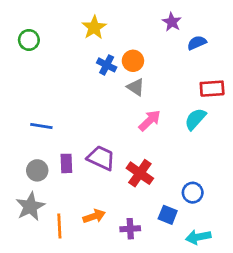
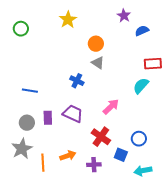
blue cross: (107, 65) -> (77, 81), moved
pink arrow: (150, 120) -> (111, 107), moved
red cross: (140, 173) -> (101, 137), moved

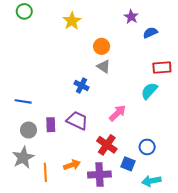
green circle: (21, 29) -> (24, 11), moved
blue line: (30, 91) -> (23, 101), moved
purple cross: (94, 165) -> (99, 175), size x1.5

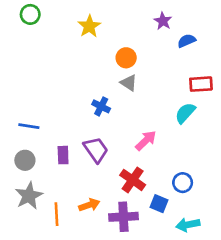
purple trapezoid: (77, 120) -> (96, 150), turned 30
gray circle: (28, 130) -> (25, 160), moved

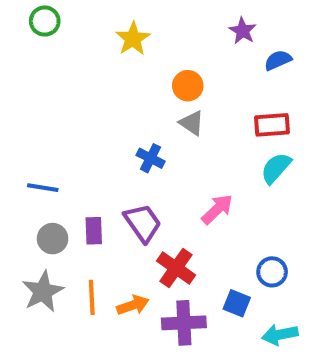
red rectangle: (201, 84) -> (272, 125), moved
gray circle: (25, 160) -> (53, 239), moved
red cross: (133, 180) -> (176, 268), moved
orange line: (56, 214) -> (92, 297), moved

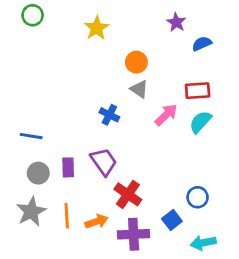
pink arrow: (217, 209) -> (166, 115), moved
blue square: (237, 303) -> (172, 220), turned 30

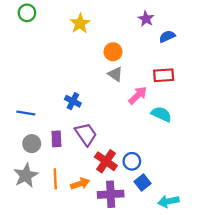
blue cross: (109, 115) -> (73, 101), moved
cyan semicircle: (200, 122) -> (161, 114), moved, turned 72
blue circle: (198, 197) -> (132, 161), moved

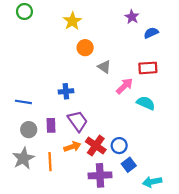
orange circle: (113, 52) -> (85, 48), moved
blue cross: (73, 101) -> (66, 91), turned -32
orange arrow: (80, 184) -> (72, 147), moved

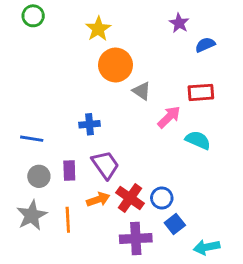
orange circle: (85, 48) -> (116, 65), size x1.5

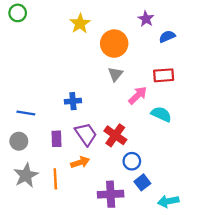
green circle: (33, 16) -> (18, 13), moved
orange circle: (116, 65) -> (114, 44), moved
gray triangle: (142, 91) -> (115, 74), turned 35
gray circle: (39, 176) -> (19, 141), moved
red cross: (130, 198) -> (115, 135), moved

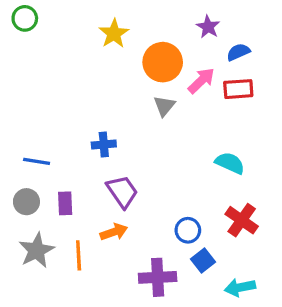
red rectangle: (164, 75) -> (238, 89), moved
pink arrow: (138, 95) -> (201, 81), moved
red cross: (115, 135) -> (242, 220), moved
purple rectangle: (56, 139) -> (65, 203), moved

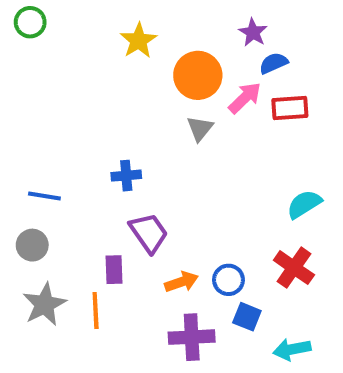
blue semicircle: (238, 52) -> (273, 63), moved
cyan semicircle: (230, 163) -> (304, 204), moved, turned -56
purple rectangle: (65, 203) -> (114, 270), moved
orange arrow: (114, 232) -> (181, 282), moved
blue square: (203, 261) -> (247, 317), turned -30

